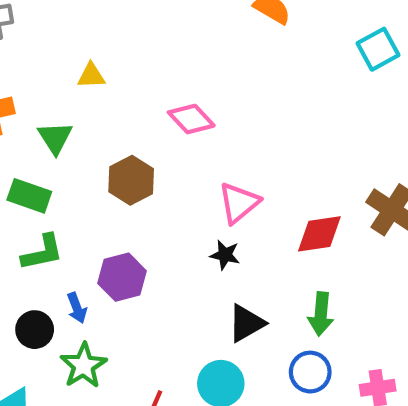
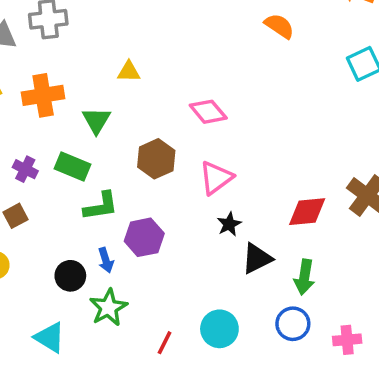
pink triangle: (239, 203) -> (216, 178), moved
green L-shape: (42, 252) -> (101, 206), moved
black star: (225, 255) -> (229, 224), turned 30
black triangle: (246, 323) -> (257, 258), moved

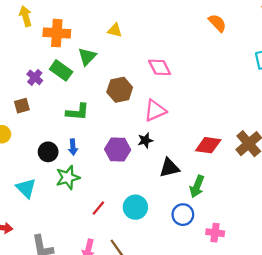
green rectangle: (73, 167) -> (61, 70), moved
black star: (229, 224) -> (145, 140), moved
purple hexagon: (144, 237) -> (118, 149), moved

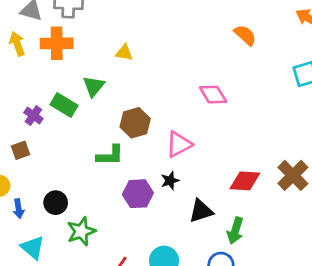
orange cross: (57, 33) -> (57, 43), moved
pink diamond: (160, 67) -> (213, 95), moved
green L-shape: (78, 112) -> (110, 155), moved
blue arrow: (73, 147) -> (19, 209), moved

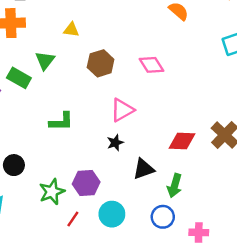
brown hexagon: (135, 123) -> (101, 63), moved
purple hexagon: (138, 194) -> (86, 183), moved
green star: (81, 231) -> (52, 192), moved

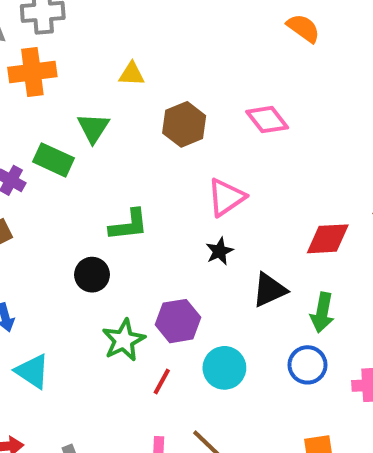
black circle: (14, 165) -> (92, 275), moved

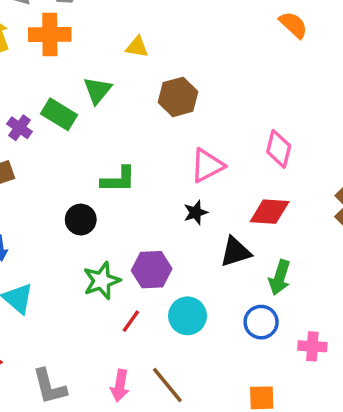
pink diamond: (267, 120) -> (279, 149), moved, turned 45
red diamond: (328, 239) -> (270, 212), moved

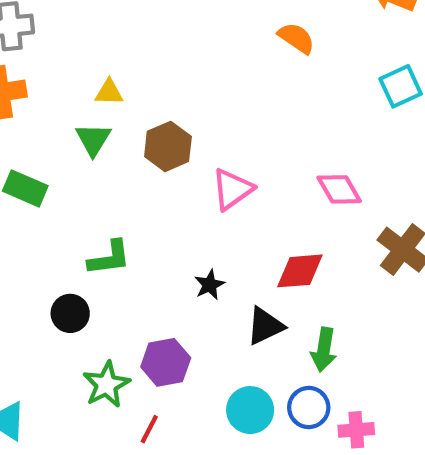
green triangle: (97, 90) -> (93, 139), moved
pink diamond: (279, 149) -> (339, 189), moved, turned -36
pink triangle: (207, 166) -> (232, 189), moved
cyan circle: (188, 316) -> (250, 410), moved
pink cross: (312, 346) -> (356, 430), moved

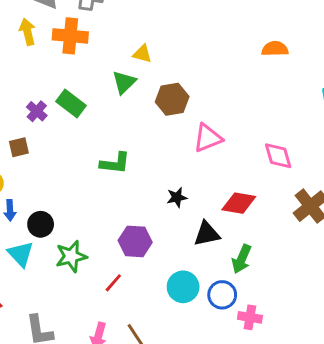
orange semicircle: (296, 38) -> (275, 49), turned -50
black circle: (70, 313) -> (41, 224), moved
green star: (106, 385) -> (71, 256), moved

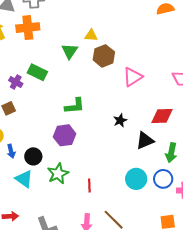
yellow triangle: (142, 54) -> (91, 35), moved
purple hexagon: (135, 241) -> (65, 135), moved
red line: (113, 283) -> (89, 186), turned -32

